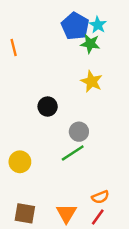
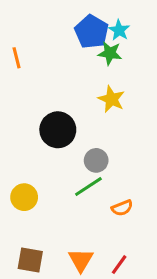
black circle: (48, 107) -> (58, 130), size x1.5
orange semicircle: (100, 197) -> (122, 208), moved

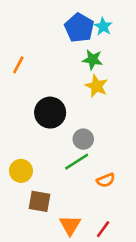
green star: (110, 53) -> (93, 60), moved
orange line: (16, 58) -> (18, 65), moved, turned 42
brown square: (30, 260) -> (40, 201), moved

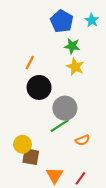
cyan star: (103, 26) -> (92, 20), moved
orange line: (18, 65) -> (30, 63), moved
gray circle: (83, 139) -> (65, 108), size x1.5
yellow circle: (21, 171) -> (23, 144), moved

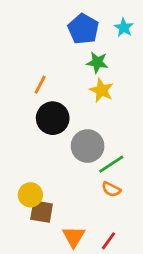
green line: (60, 126) -> (111, 164), moved
orange semicircle: (82, 140) -> (111, 189), turned 48

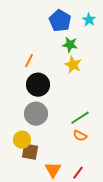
gray circle: (88, 146) -> (36, 114), moved

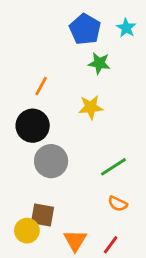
yellow star: (73, 65) -> (91, 107), moved, turned -30
black circle: (38, 85) -> (33, 126), moved
orange semicircle: (80, 136) -> (118, 204), moved
yellow circle: (22, 140) -> (27, 231), moved

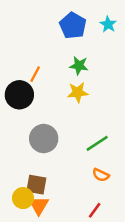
green star: (99, 63) -> (79, 66), moved
black circle: (33, 126) -> (19, 95), moved
orange triangle: (75, 241) -> (39, 205), moved

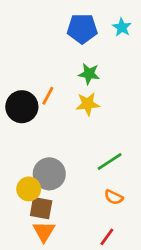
blue pentagon: (73, 26) -> (82, 29), turned -30
orange line: (35, 74) -> (48, 96), moved
gray circle: (44, 139) -> (49, 174), moved
yellow circle: (23, 198) -> (29, 189), moved

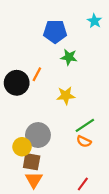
blue pentagon: (82, 29) -> (55, 32), moved
yellow star: (88, 104) -> (66, 96), moved
orange semicircle: (114, 197) -> (84, 141), moved

